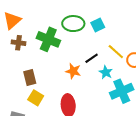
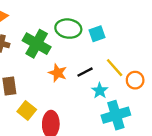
orange star: (73, 71) -> (58, 73), moved
yellow square: (36, 98) -> (27, 111), moved

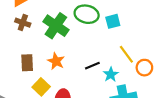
black line: (85, 72) -> (92, 66), moved
orange star: (58, 73) -> (56, 61), moved

